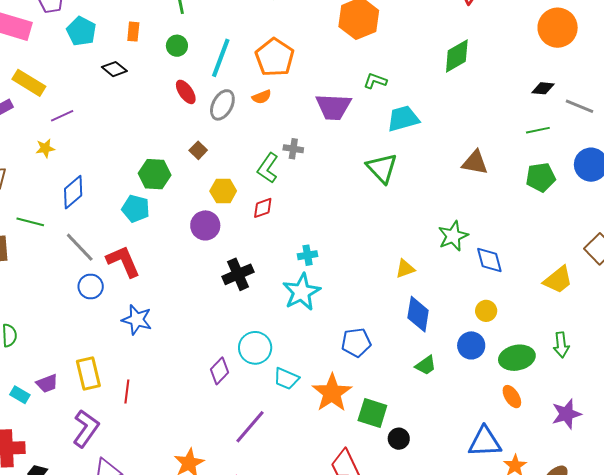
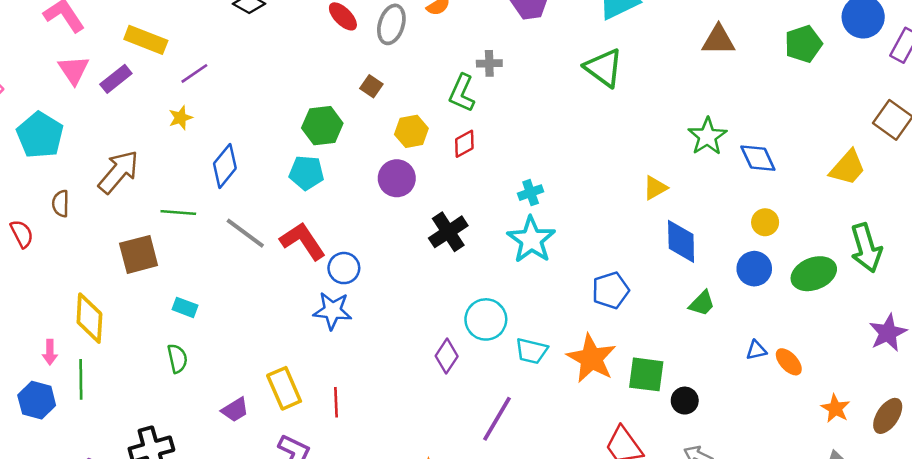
blue circle: (91, 287) -> (344, 268), moved
green arrow: (561, 345) -> (866, 248), size x1.5
cyan rectangle: (20, 395) -> (185, 307), moved
orange ellipse: (512, 397) -> (789, 362), moved
blue triangle: (485, 442) -> (756, 350), moved, size x0.5

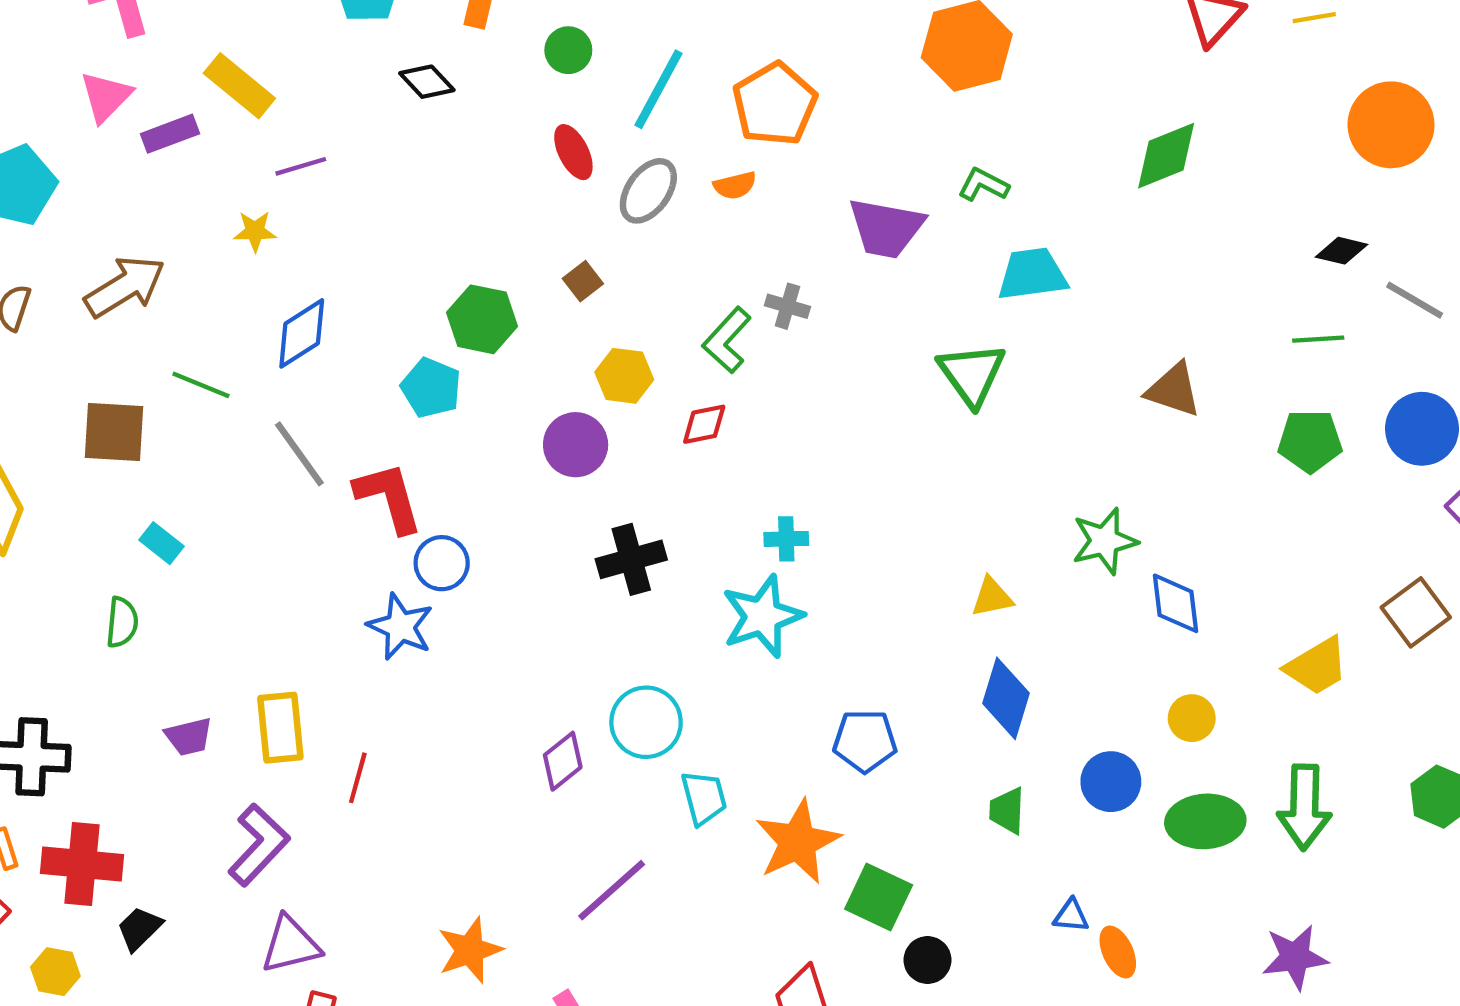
yellow circle: (765, 222) -> (1192, 718), moved
green trapezoid: (702, 303) -> (1007, 811), turned 120
cyan trapezoid: (532, 351) -> (704, 798), turned -136

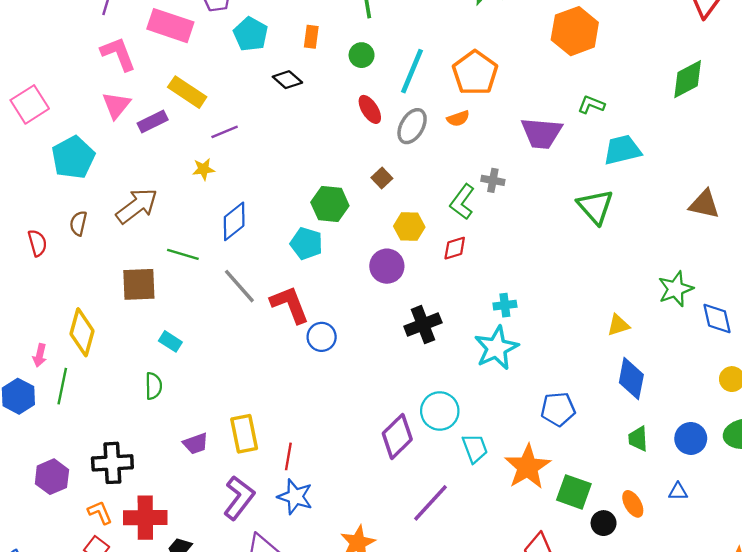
blue star: (400, 627) -> (295, 497), moved
purple diamond: (563, 761) -> (397, 436), size x1.4
blue circle: (1111, 782) -> (691, 438), moved
orange ellipse: (1118, 952) -> (633, 504), moved

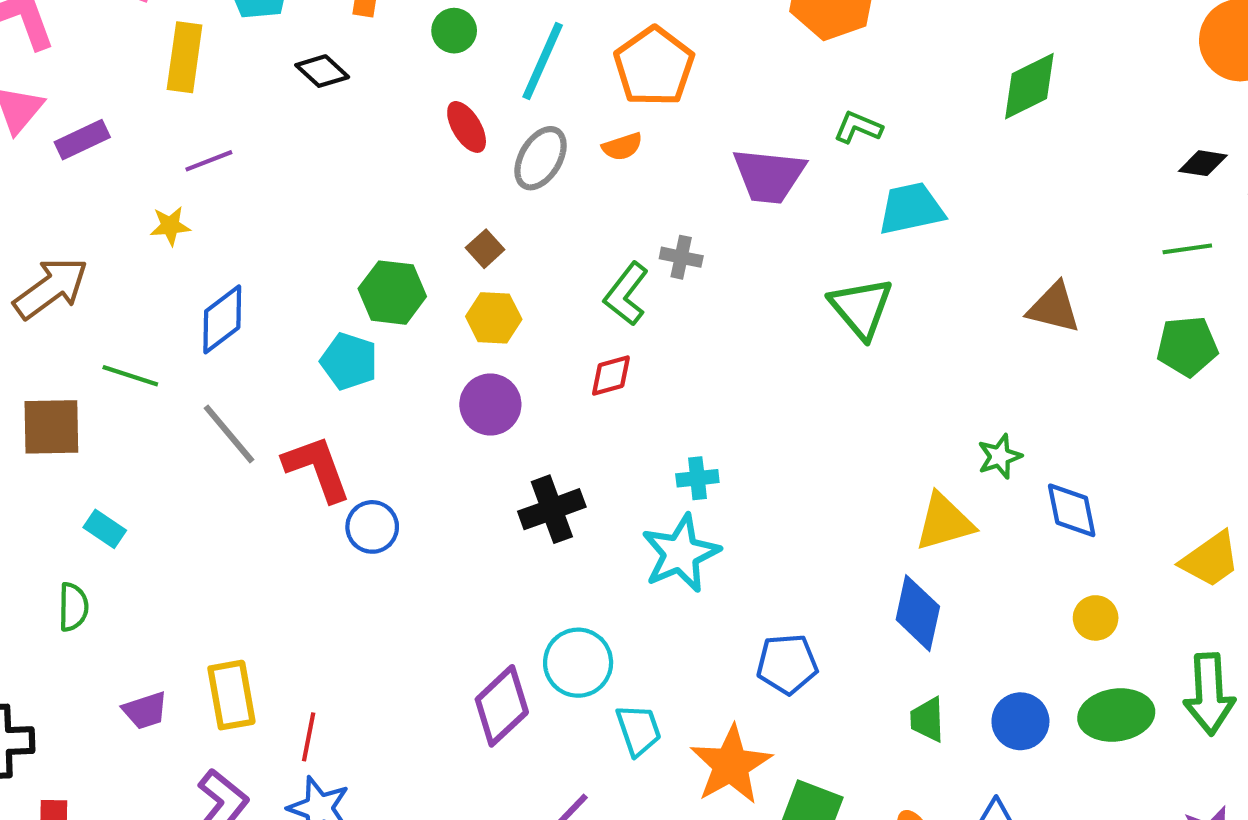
yellow rectangle: (187, 92) -> (185, 57), moved, turned 63
yellow hexagon: (409, 227) -> (494, 318), moved
green star: (676, 289) -> (1000, 456), size x0.7
yellow triangle: (618, 325) -> (944, 522), moved, size x1.5

